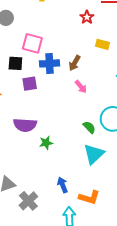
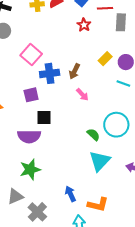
pink square: (32, 43) -> (31, 55), turned 30
yellow rectangle: (102, 44) -> (105, 59), moved, turned -56
black square: (15, 63) -> (44, 117), moved
green star: (46, 143) -> (30, 170), moved, size x1.5

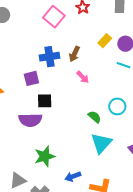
pink square: (31, 55) -> (54, 17), moved
cyan circle: (116, 125) -> (117, 106), size x0.7
green star: (30, 170) -> (45, 156), moved
blue arrow: (70, 194) -> (73, 177), turned -84

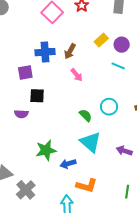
purple semicircle: (30, 120) -> (21, 114), size x0.6
cyan triangle: (101, 143) -> (90, 142), turned -35
green star: (45, 156) -> (46, 150), moved
blue arrow: (73, 177) -> (68, 164), moved

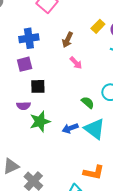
blue cross: (45, 52) -> (29, 38), moved
green star: (46, 150) -> (40, 122), moved
blue arrow: (68, 164) -> (70, 128), moved

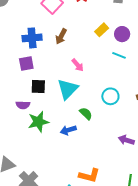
brown arrow: (68, 40) -> (61, 36), moved
green semicircle: (88, 103) -> (86, 114), moved
cyan triangle: (95, 129) -> (68, 89), moved, turned 35

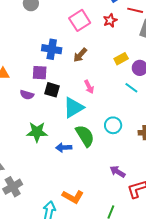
black square: (38, 87) -> (52, 90), moved
purple semicircle: (23, 105) -> (27, 95), moved
green semicircle: (86, 114) -> (85, 136), size x1.6

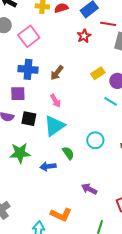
pink square: (80, 20) -> (29, 36), moved
pink arrow: (89, 87) -> (55, 101), moved
black square: (52, 90) -> (29, 119), moved
green semicircle: (85, 136) -> (68, 153), size x0.6
purple arrow: (118, 172) -> (89, 189), moved

